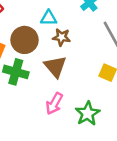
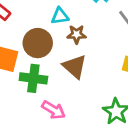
pink arrow: (54, 104) -> (53, 110), moved, turned -80

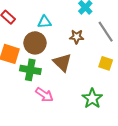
cyan triangle: (60, 16) -> (45, 22), moved
brown star: (77, 34) -> (77, 37), moved

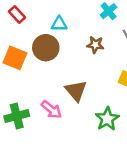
brown triangle: (62, 62) -> (76, 91), moved
green cross: (30, 70) -> (17, 116), moved, turned -30

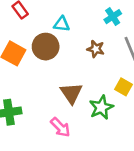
pink arrow: (51, 110) -> (60, 127), moved
green star: (107, 119) -> (101, 107), moved

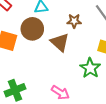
brown triangle: (71, 93) -> (60, 42), moved

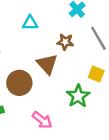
brown circle: (32, 29) -> (19, 83), moved

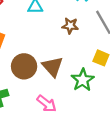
brown triangle: (47, 64) -> (53, 67), moved

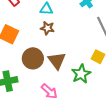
brown star: (70, 26) -> (47, 28), moved

